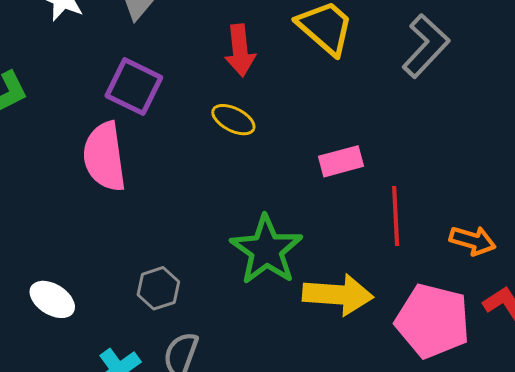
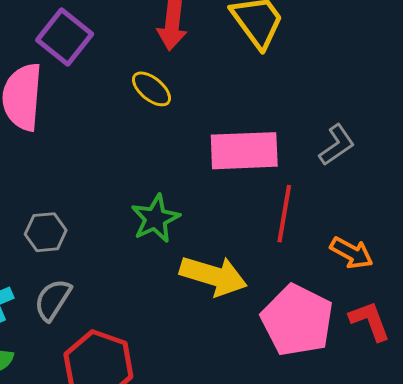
gray L-shape: (426, 46) -> (337, 145), moved, size x0.7
pink rectangle: (341, 161) -> (244, 151), size x1.6
green star: (266, 250) -> (155, 219), size x0.7

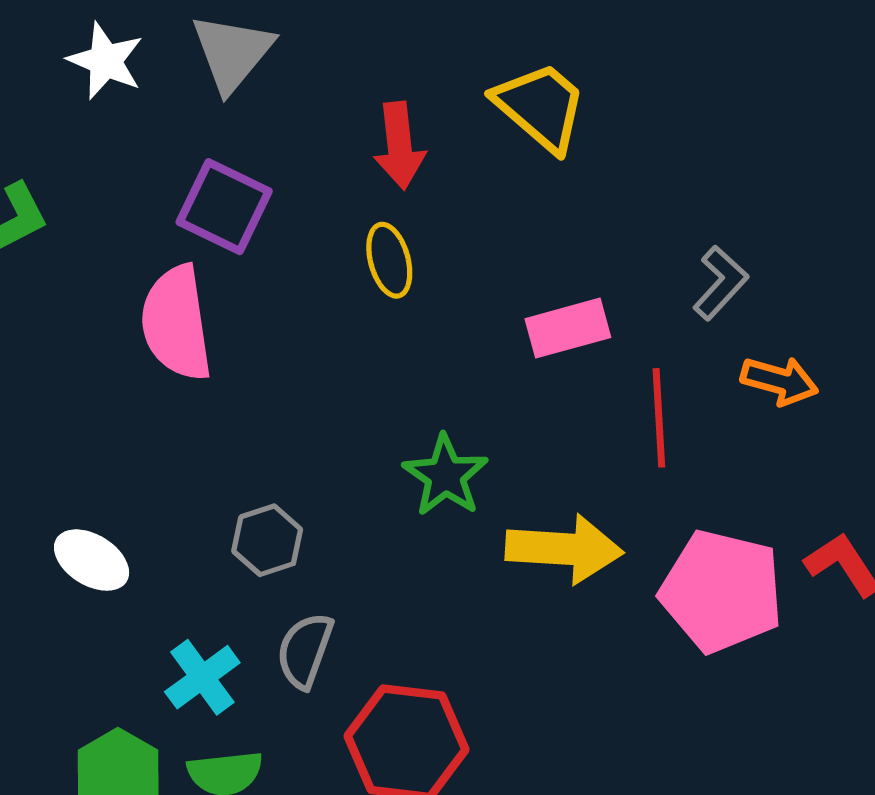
yellow ellipse: (152, 89) -> (389, 260), turned 48
pink rectangle: (244, 151) -> (568, 328), size x0.7
orange arrow: (352, 253) -> (780, 381), moved

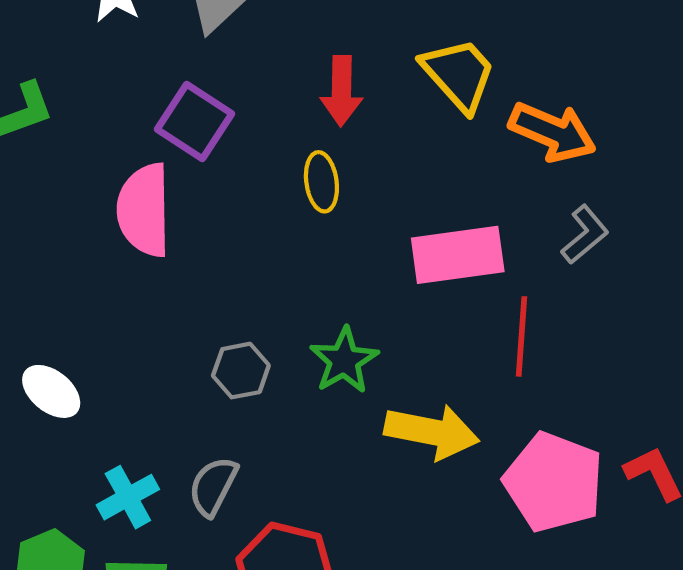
pink rectangle: (568, 328) -> (458, 255), size x1.4
orange arrow: (780, 381) -> (553, 132), moved, size x1.4
gray hexagon: (267, 540) -> (241, 371), moved

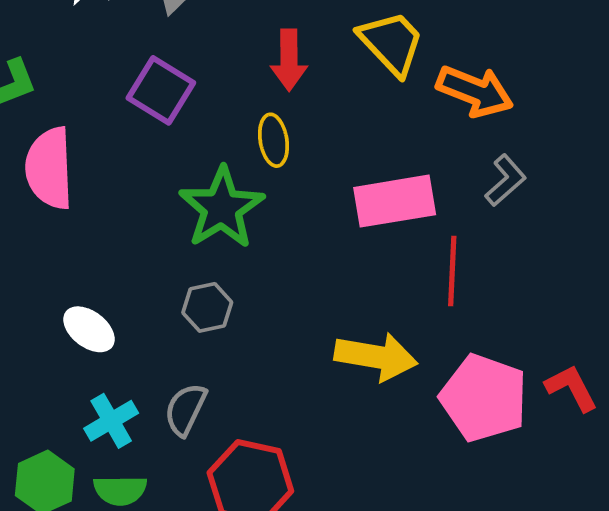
pink semicircle: (144, 210) -> (49, 168), moved
green star: (344, 360) -> (222, 208), moved, size x1.4
white ellipse: (51, 391) -> (89, 329), moved

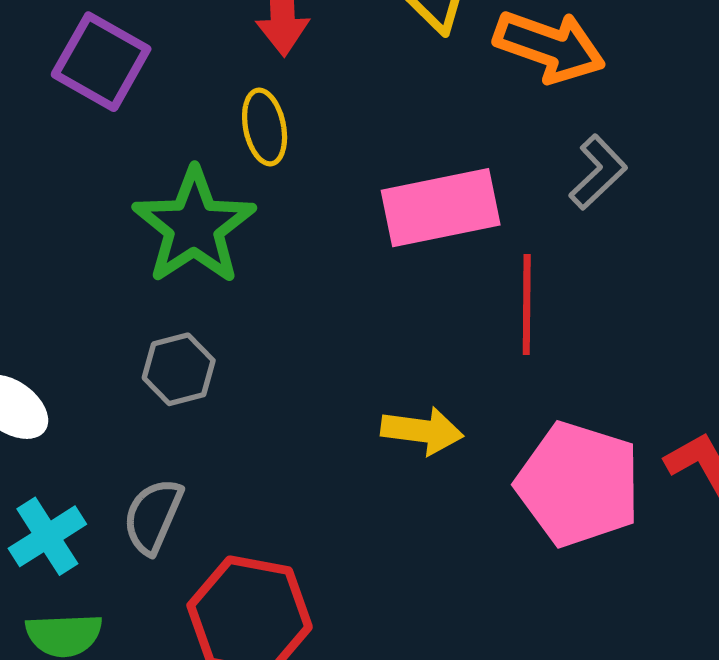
yellow arrow: (376, 357) -> (422, 431), size x0.7

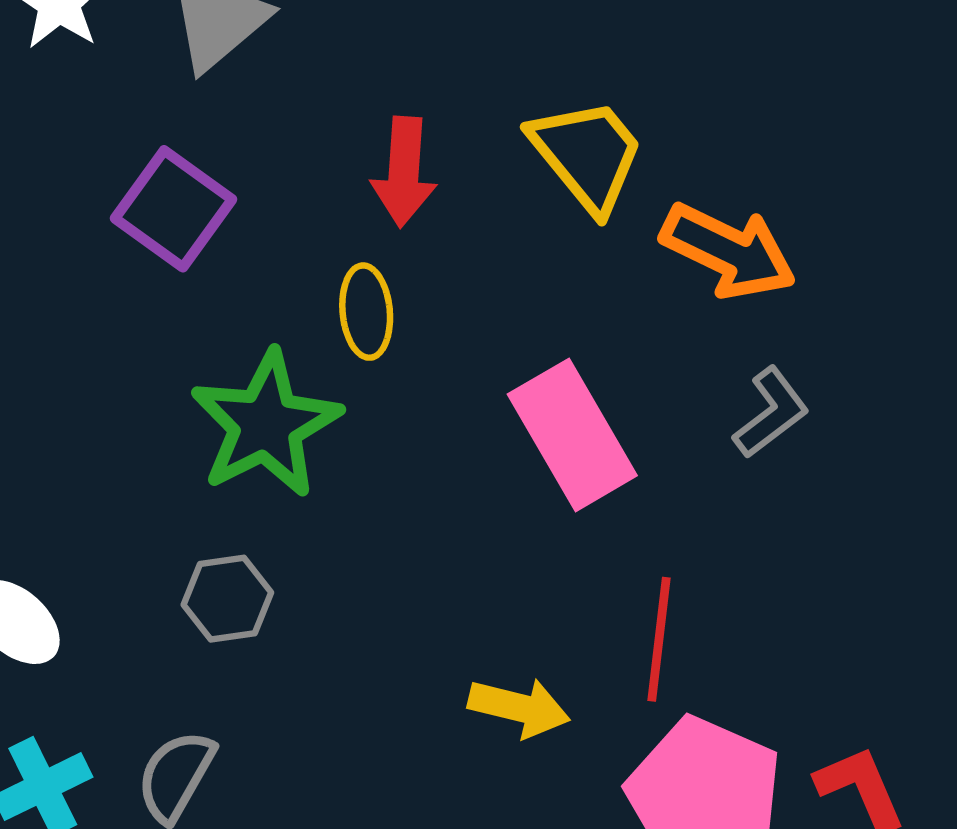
pink rectangle: (441, 208) -> (572, 435), turned 65
red line: (527, 305) -> (659, 639), moved

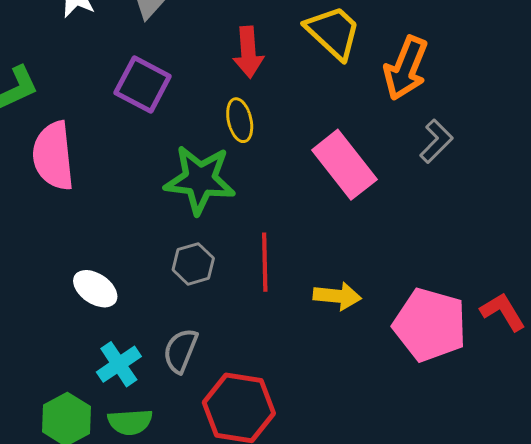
orange arrow: (728, 251) -> (406, 68), turned 94
green star: (266, 424) -> (200, 180), turned -30
red line: (659, 639) -> (265, 262), moved

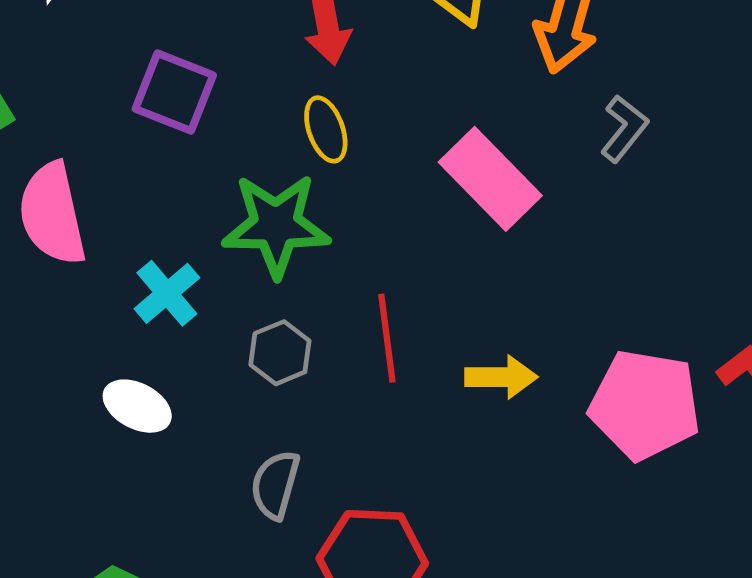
cyan cross: (119, 364) -> (167, 293), moved

